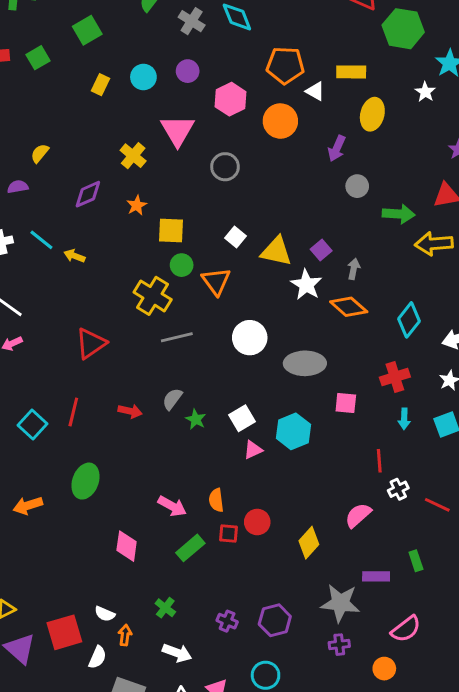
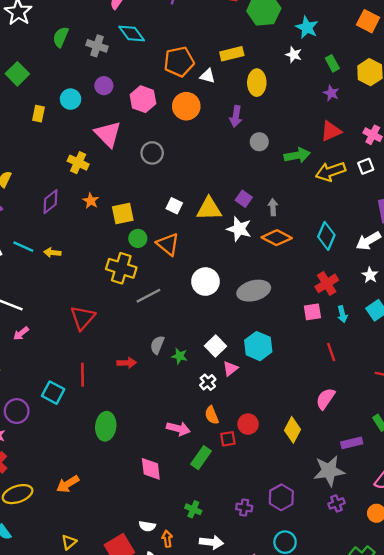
pink square: (346, 403) -> (312, 312), moved
white cross: (398, 489) -> (208, 382), moved
orange arrow: (28, 506) -> (68, 484), moved

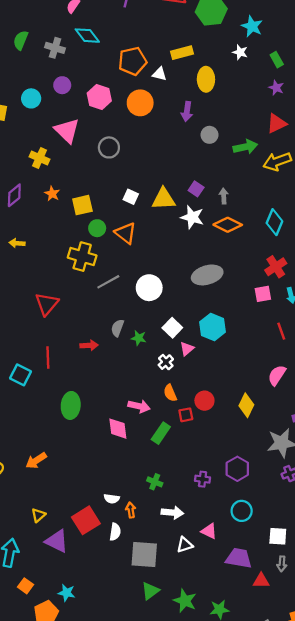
white circle: (205, 282) -> (149, 288), moved
pink diamond: (151, 469) -> (118, 429), moved

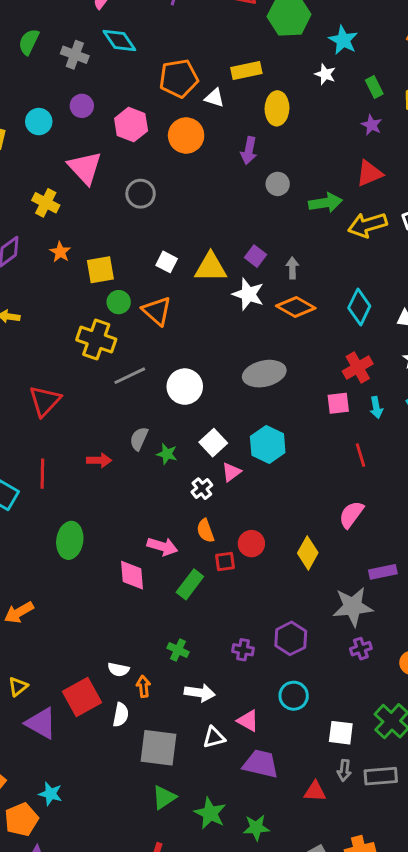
purple trapezoid: (239, 558) -> (261, 764), moved

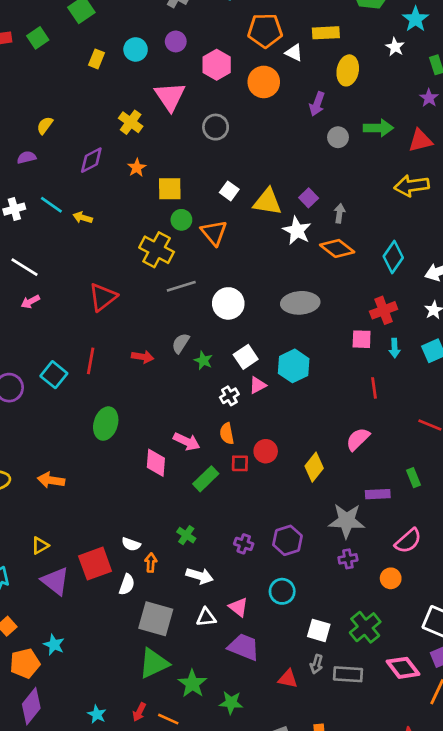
green arrow: (325, 203) -> (378, 128), moved
orange arrow: (19, 612) -> (51, 480), turned 30
green triangle: (164, 797) -> (154, 663), size x1.4

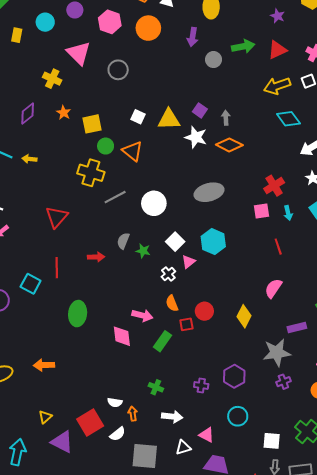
cyan diamond: (393, 257) -> (288, 119), moved, turned -60
white semicircle: (127, 584) -> (118, 434), turned 42

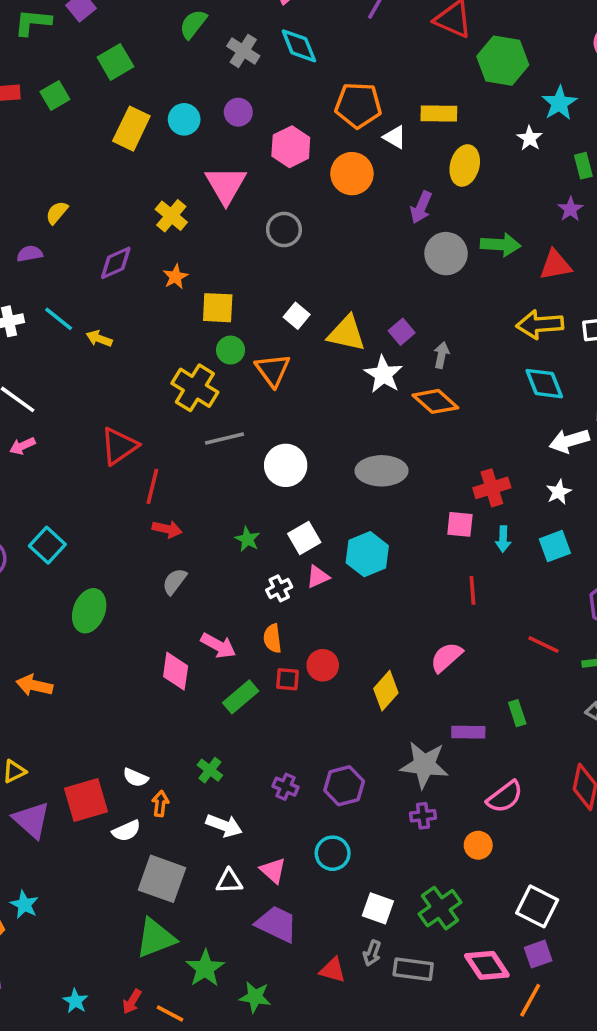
yellow rectangle: (17, 35) -> (131, 129), size x1.6
gray circle: (214, 60) -> (446, 254), size x1.5
gray semicircle: (123, 241) -> (174, 581), moved
red line: (57, 268) -> (152, 486), moved
green ellipse: (78, 314) -> (89, 611), moved

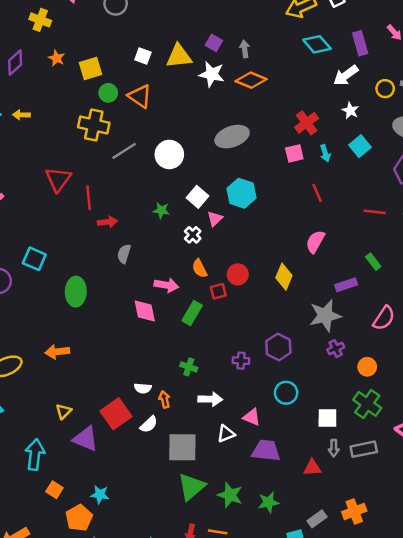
orange circle: (478, 845) -> (367, 367), moved

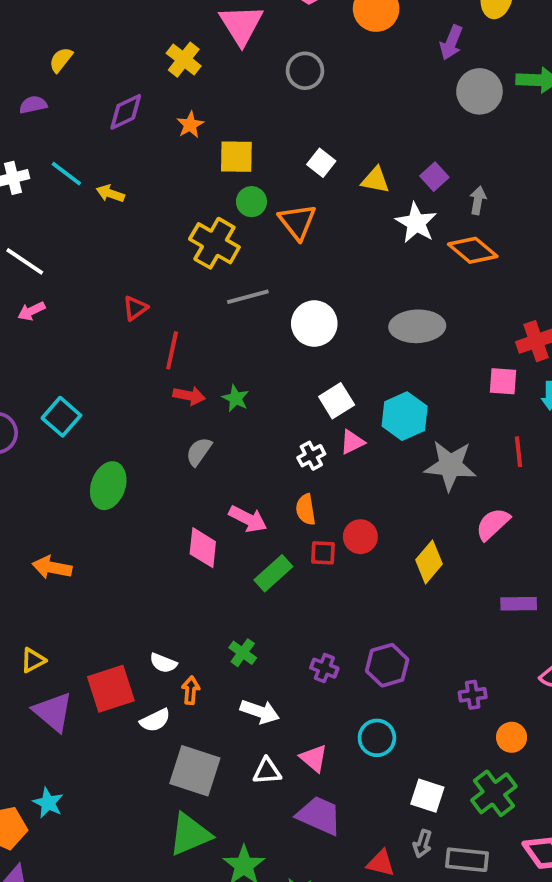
yellow triangle: (179, 56) -> (375, 180), size x0.7
red triangle: (58, 179) -> (135, 308), size x0.6
green star: (161, 210) -> (236, 398), moved
gray star: (325, 316) -> (450, 465), moved

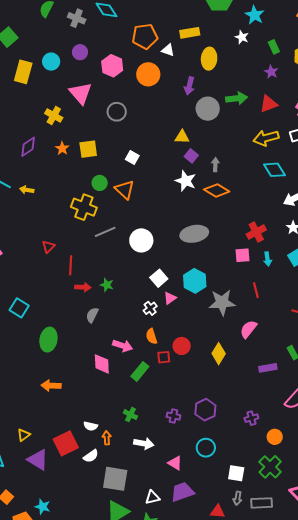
yellow square: (236, 157) -> (88, 149), moved
yellow triangle: (375, 180) -> (182, 137), moved
orange arrow: (52, 567) -> (51, 386), moved
white triangle: (267, 771) -> (152, 497), moved
purple trapezoid: (319, 816) -> (182, 492), turned -35

